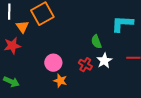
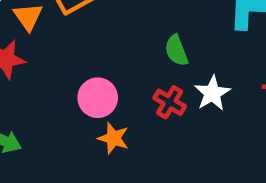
green semicircle: (96, 42) -> (176, 51), moved

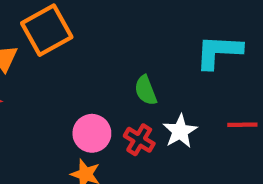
pink circle: (98, 98) -> (92, 133), moved

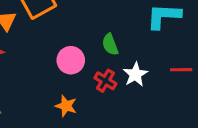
pink circle: (92, 133) -> (71, 60), moved

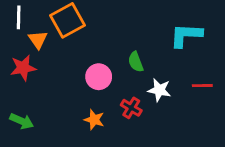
white star: (135, 74) -> (159, 90), turned -30
red cross: (105, 81) -> (131, 108), moved

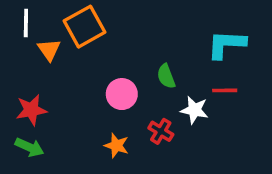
red star: (23, 68) -> (31, 110), moved
red line: (202, 86) -> (225, 90), moved

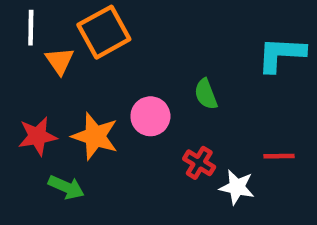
red line: (225, 90) -> (279, 156), moved
white star: (195, 110) -> (237, 187), moved
orange star: (116, 145) -> (95, 136), moved, size x1.5
green arrow: (30, 147) -> (66, 187), moved

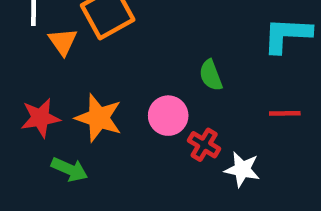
pink circle: (150, 116) -> (168, 116), moved
red line: (279, 156) -> (285, 113), moved

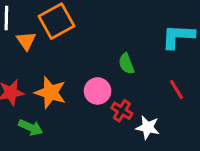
red line: (285, 113) -> (176, 89), turned 60

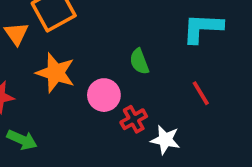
orange star: (50, 93) -> (56, 73), moved
red cross: (122, 111) -> (134, 119), turned 30

